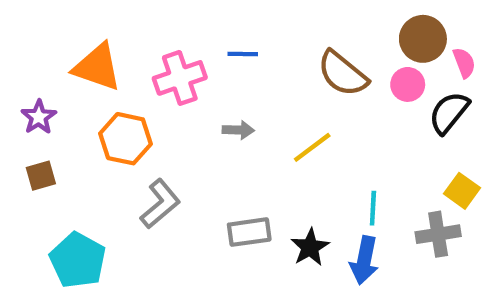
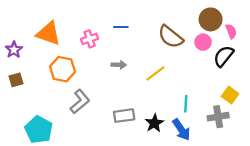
pink cross: (180, 78) -> (90, 39), size x0.7
purple star: (39, 117) -> (14, 50), moved
brown square: (41, 176) -> (16, 80), moved
blue arrow: (364, 260) -> (181, 130), turned -45

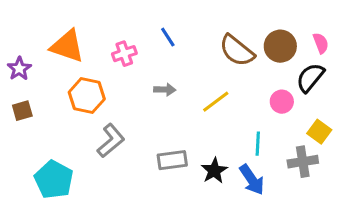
brown circle: (211, 19) -> (280, 46), moved
blue line: (121, 27) -> (168, 37), turned 56
pink circle: (203, 42) -> (282, 102), moved

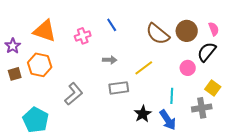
orange hexagon: (87, 96) -> (40, 65), moved
gray rectangle: (172, 160) -> (119, 88), moved

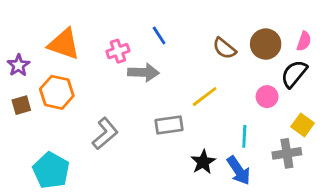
pink semicircle: (214, 29) -> (304, 41), turned 40
brown semicircle: (158, 34) -> (224, 48), size x0.7
gray arrow: (110, 60) -> (143, 72), moved, size x1.5

